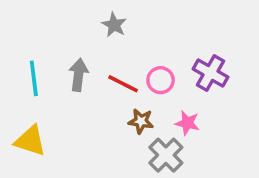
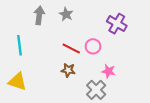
purple cross: (211, 73) -> (117, 24), moved
gray arrow: (78, 75) -> (39, 15), moved
brown star: (141, 121) -> (68, 70), moved

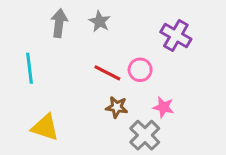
brown star: (68, 70) -> (117, 107), moved
yellow triangle: (17, 82) -> (45, 127), moved

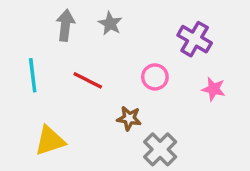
red line: (107, 73) -> (88, 80), moved
pink star: (163, 107) -> (214, 89), moved
yellow triangle: (45, 127) -> (50, 141), turned -36

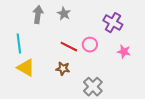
red line: (88, 80) -> (69, 47), moved
brown star: (129, 118) -> (63, 69), moved
yellow triangle: (50, 141) -> (26, 68), moved, turned 48

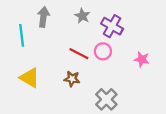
gray star: (64, 14) -> (82, 16), moved
purple cross: (113, 23) -> (112, 26), moved
cyan line: (19, 44) -> (22, 35), moved

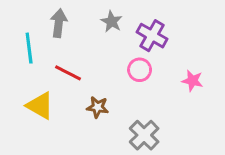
red line: (79, 54) -> (68, 73), moved

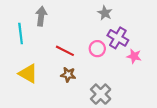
gray star: (112, 22) -> (105, 13), moved
purple cross: (152, 36) -> (118, 38), moved
red line: (68, 73) -> (65, 51), moved

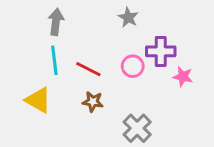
gray star: (105, 13) -> (128, 17), moved
cyan line: (21, 34) -> (54, 60), moved
purple cross: (118, 38) -> (161, 51), turned -30

